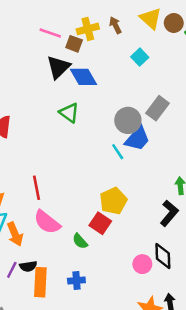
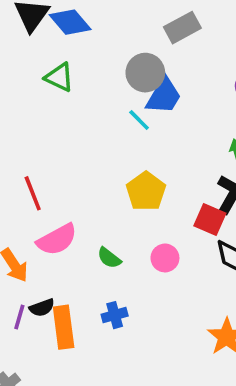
gray rectangle: (157, 108) -> (182, 28), moved, turned 35
pink semicircle: (47, 222) -> (57, 240), turned -56
red square: (100, 223) -> (210, 219), moved
pink circle: (142, 264) -> (165, 258), moved

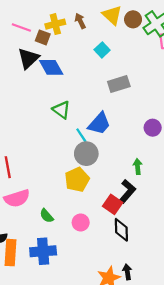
gray circle: (145, 73) -> (86, 154), moved
green triangle: (59, 77) -> (61, 110), moved
blue cross: (115, 315) -> (43, 251), size x1.6

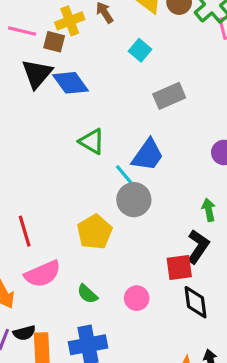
yellow pentagon: (77, 180) -> (95, 232), moved
red square: (113, 204) -> (179, 267), turned -36

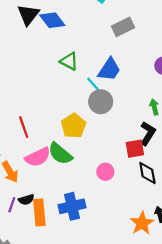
green semicircle: (87, 294) -> (60, 154), moved, size x1.6

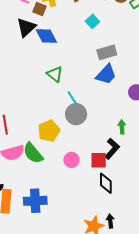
blue trapezoid: (109, 70) -> (106, 74), moved
pink circle: (105, 172) -> (71, 160), moved

